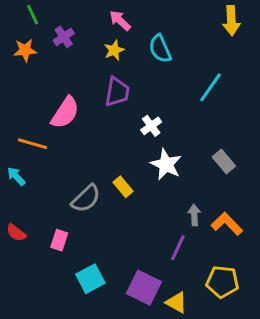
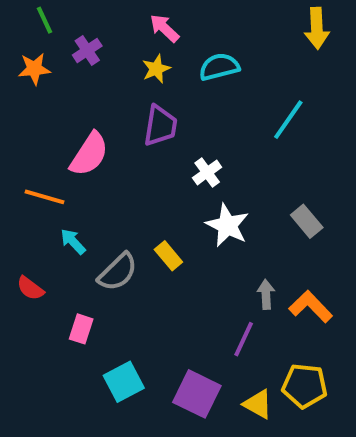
cyan semicircle: (160, 49) -> (219, 67), turned 100
cyan arrow: (16, 176) -> (73, 242), moved
red semicircle: (16, 233) -> (30, 288), moved
yellow triangle: (176, 302) -> (258, 404), moved

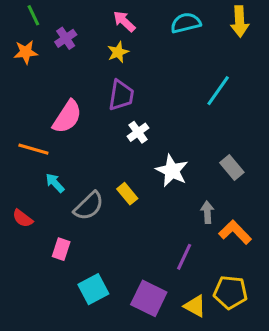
cyan semicircle: (219, 67) -> (186, 23), moved
white cross: (207, 172) -> (138, 132), moved
gray arrow: (266, 294) -> (207, 212), moved

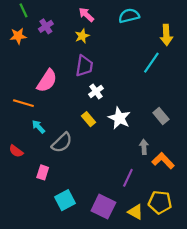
yellow arrow: (240, 21) -> (166, 35), moved
yellow rectangle: (127, 194) -> (88, 119), moved

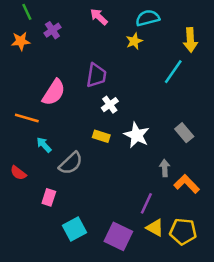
yellow star: (82, 36) -> (134, 41), moved
yellow rectangle: (88, 119) -> (101, 136), turned -32
yellow triangle: (135, 212) -> (155, 228), moved

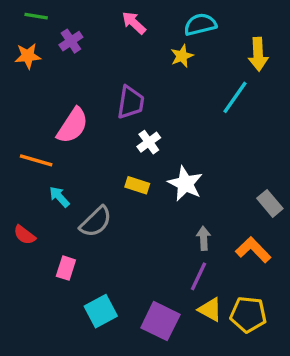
green line: (27, 12) -> (36, 16), turned -56
gray rectangle: (184, 133) -> (270, 203), moved
gray arrow: (165, 168) -> (204, 238), moved

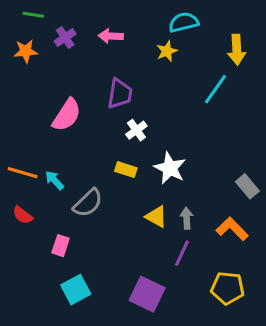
pink arrow: (134, 23) -> (111, 36), moved, turned -40
orange line: (36, 160) -> (23, 173), moved
yellow triangle: (210, 310) -> (156, 217), moved
cyan square: (101, 311) -> (76, 290), moved

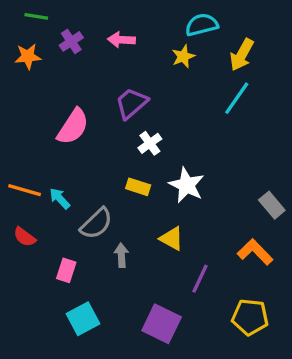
yellow arrow: (237, 50) -> (242, 55), moved, turned 32
purple trapezoid: (120, 94) -> (131, 103), turned -140
gray arrow: (187, 218) -> (121, 255), moved

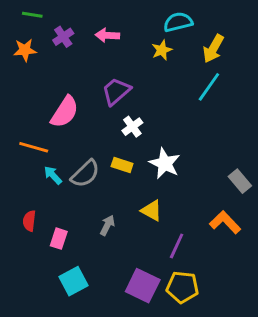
orange line: (25, 190) -> (34, 147), moved
gray semicircle: (96, 224) -> (85, 174), moved
red semicircle: (25, 237) -> (29, 221), moved, turned 60
gray arrow: (121, 255) -> (107, 225), turned 30
yellow pentagon: (250, 317) -> (182, 287), moved

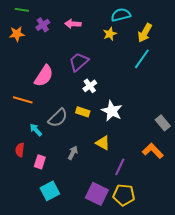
cyan arrow: (53, 175) -> (36, 130), moved

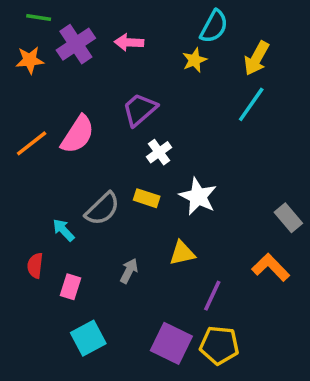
cyan semicircle: (121, 15) -> (214, 26), turned 132
purple cross: (43, 25) -> (76, 44), size x1.5
orange line: (23, 100) -> (32, 143), moved, turned -54
yellow triangle: (103, 143) -> (182, 253), turned -42

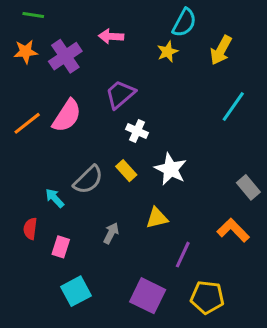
purple cross: (76, 44) -> (65, 56), moved
cyan line: (251, 104) -> (233, 107), moved
white cross: (159, 152) -> (137, 131), turned -30
yellow rectangle: (147, 198) -> (126, 171), turned 30
yellow pentagon: (219, 345) -> (207, 297), moved

